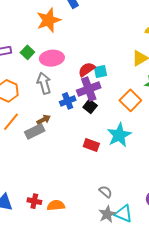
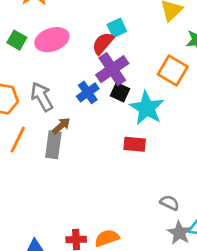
cyan square: (100, 72) -> (117, 28), moved
gray arrow: (44, 83) -> (42, 97), moved
gray rectangle: (35, 131) -> (53, 145), turned -42
cyan star: (119, 135) -> (147, 108), moved

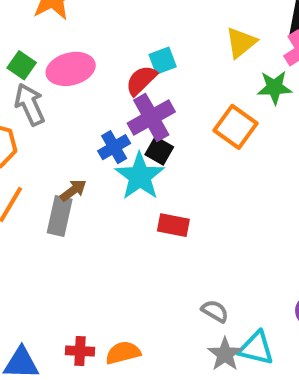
gray arrow: (42, 97) -> (30, 104), moved
cyan star: (147, 108) -> (140, 176), moved

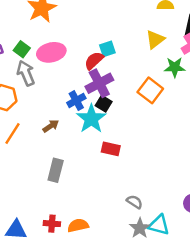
gray rectangle: (60, 216) -> (56, 170), moved

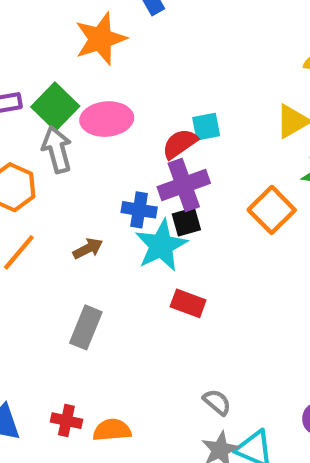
green square: (22, 49) -> (55, 106), size x1.5
blue cross: (76, 101) -> (139, 210), turned 30
black square: (104, 104) -> (186, 222), turned 35

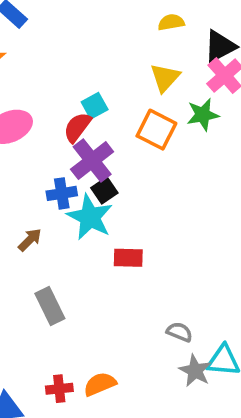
orange square: (272, 210) -> (156, 130), moved
gray rectangle: (86, 327) -> (50, 306), turned -30

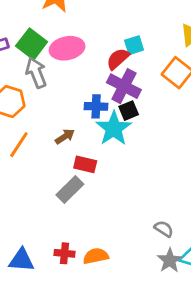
purple cross: (92, 160) -> (124, 86), turned -36
red rectangle: (128, 258) -> (85, 164), moved
gray rectangle: (50, 306) -> (70, 189), turned 60

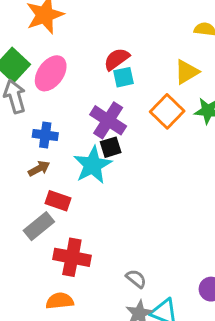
pink ellipse: (67, 48) -> (51, 73), turned -48
red semicircle: (118, 59) -> (117, 59), moved
blue cross: (96, 106) -> (45, 135), moved
red cross: (64, 253) -> (72, 257), moved, size x1.6

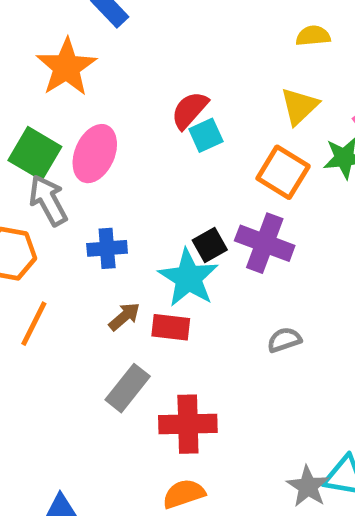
purple cross: (108, 120) -> (265, 243), moved
brown arrow: (39, 168) -> (124, 316), moved
red rectangle: (58, 201) -> (171, 327), moved
gray semicircle: (136, 279) -> (284, 340), moved, turned -45

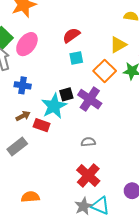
cyan square: (206, 135) -> (76, 58), moved
red cross: (188, 424) -> (88, 175), moved, turned 30

